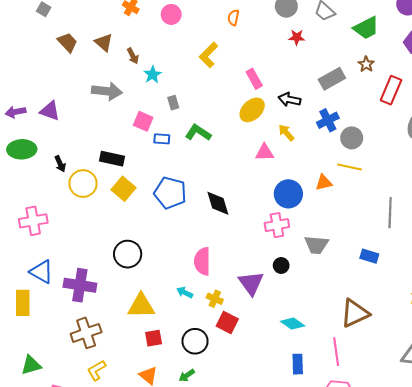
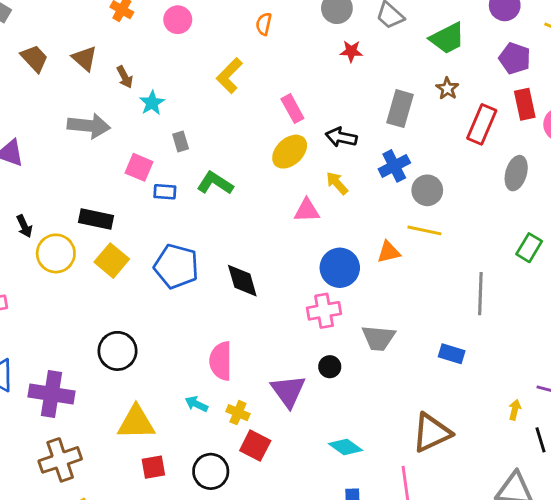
gray rectangle: (332, 79) -> (400, 109), turned -45

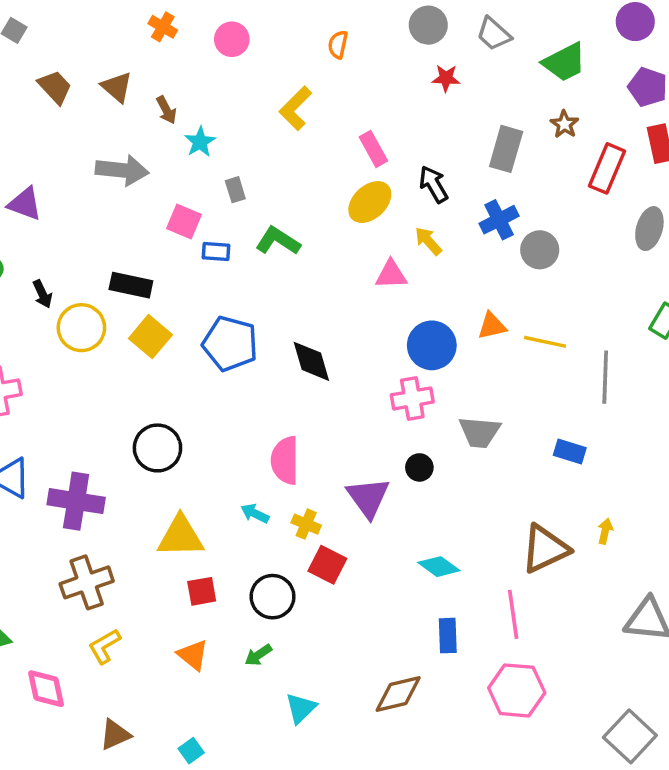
black arrow: (341, 137) -> (434, 184), turned 48
yellow line: (424, 230) -> (545, 342), moved
yellow arrow: (515, 410) -> (605, 531), moved

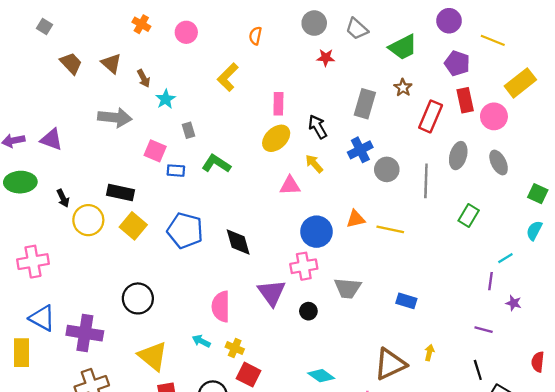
pink rectangle: (373, 149) -> (278, 104), turned 30
gray line: (605, 377) -> (426, 181), moved
purple triangle: (368, 498) -> (272, 293), moved
yellow triangle: (181, 536) -> (153, 356), turned 40

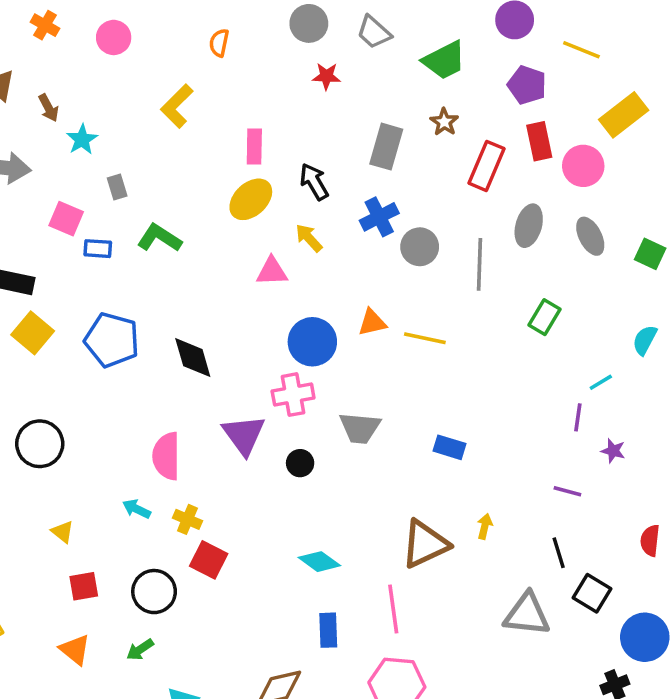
green square: (538, 194) -> (650, 254), moved
yellow triangle: (153, 356) -> (63, 532), size x0.5

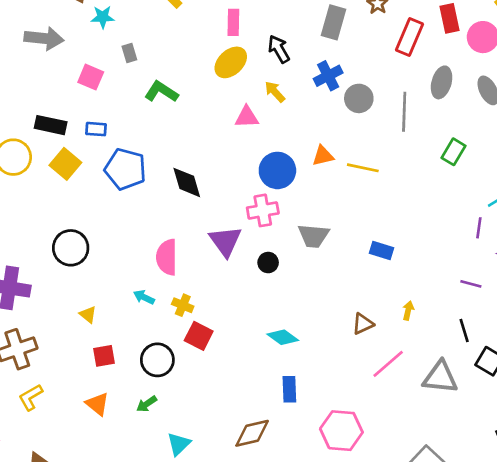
cyan star: (82, 139) -> (103, 17), turned 30
blue rectangle: (98, 249) -> (96, 129), moved
brown triangle: (425, 544) -> (363, 324), size x0.6
pink line: (393, 609) -> (388, 364), moved, turned 57

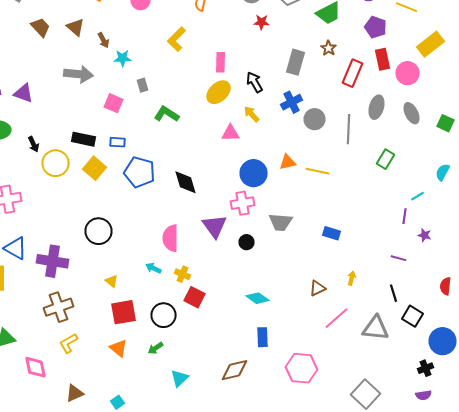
red square: (104, 356) -> (124, 312), size x1.5

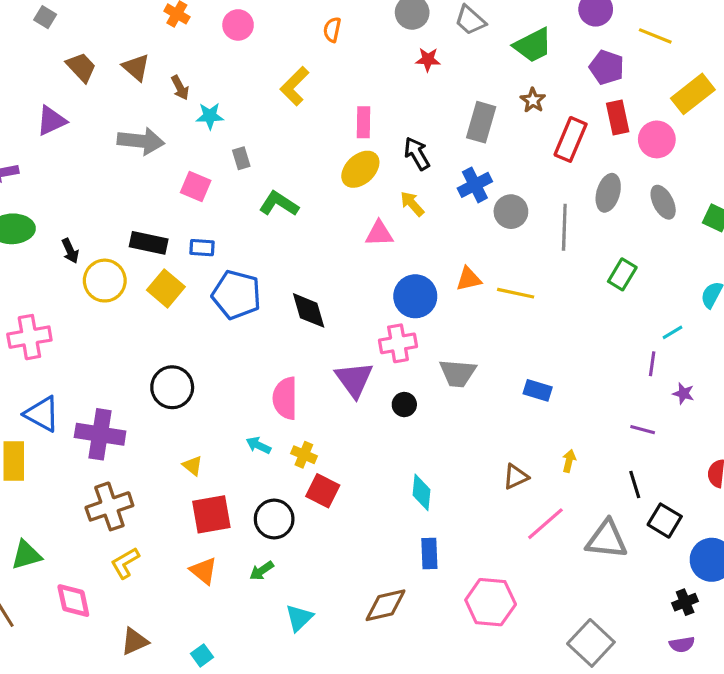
purple triangle: (24, 93) -> (51, 121), moved, turned -45
cyan diamond: (258, 298) -> (422, 492), turned 60

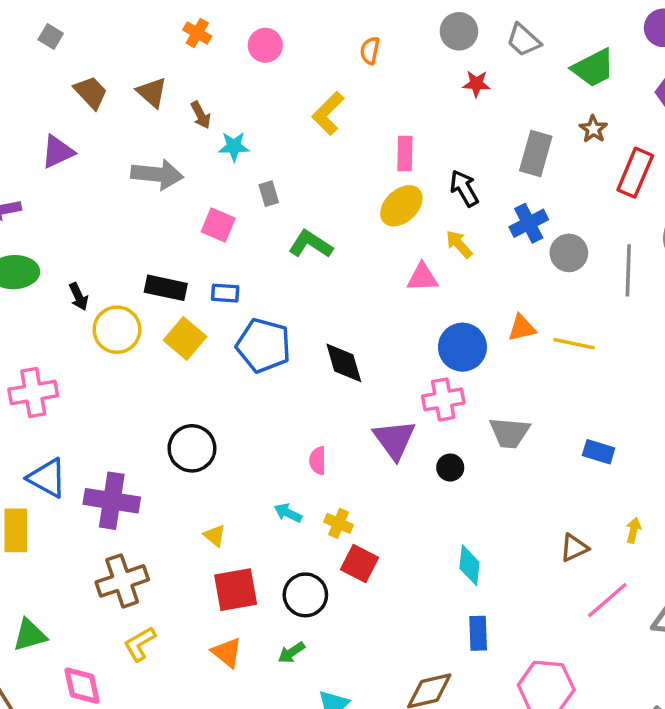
pink semicircle: (285, 398) -> (318, 461), size x0.6

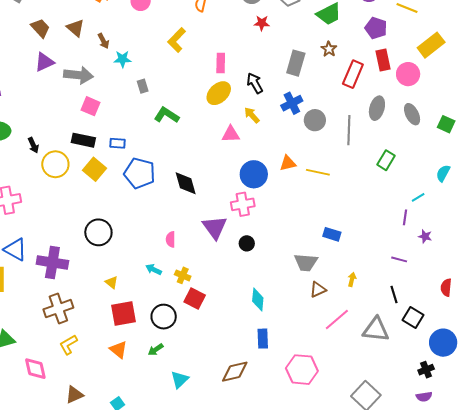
purple triangle: (58, 152) -> (44, 62), moved
pink square: (218, 225) -> (90, 106), moved
gray trapezoid: (510, 433) -> (306, 262), moved

